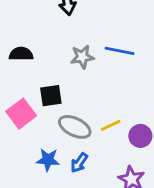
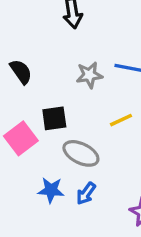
black semicircle: (21, 54) -> (21, 72), turned 55
yellow line: (111, 125) -> (121, 120), moved

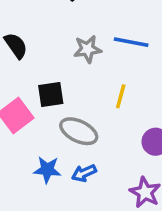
yellow line: (121, 120) -> (121, 96), turned -50
blue arrow: (86, 193) -> (84, 173), turned 30

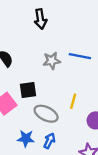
yellow line: (121, 96) -> (73, 101), moved
blue arrow: (84, 173) -> (49, 141), turned 140

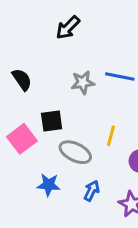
black arrow: (40, 19) -> (68, 28), turned 54
blue arrow: (49, 141) -> (92, 191), moved

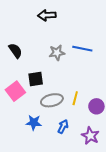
black arrow: (68, 28) -> (47, 15), turned 42
yellow line: (111, 136) -> (75, 98), moved
gray ellipse: (75, 152) -> (52, 100), turned -40

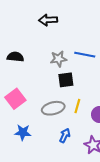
black semicircle: (15, 51) -> (15, 57), turned -49
black square: (36, 79) -> (66, 80), moved
blue star: (34, 123) -> (23, 132), moved

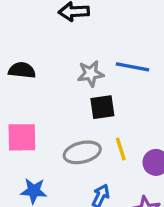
pink square: (15, 99) -> (22, 137), turned 36
yellow line: (77, 106) -> (121, 149), turned -32

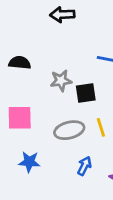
gray star: (91, 74) -> (61, 81), moved

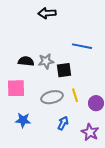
black semicircle: (20, 63) -> (26, 61), moved

